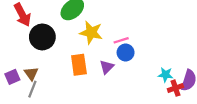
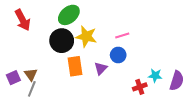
black circle: (42, 37) -> (62, 41), moved
pink line: (121, 40) -> (122, 35), moved
red cross: (175, 88) -> (140, 87), moved

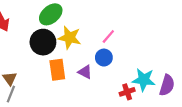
pink line: (122, 35) -> (108, 37), turned -32
purple triangle: (101, 68) -> (85, 72), turned -48
cyan star: (155, 76) -> (144, 80), size x1.5

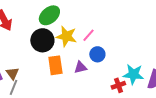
pink line: (108, 37) -> (88, 35), moved
purple triangle: (85, 72) -> (80, 67), turned -40

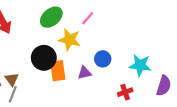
pink line: (88, 35) -> (88, 18), moved
black circle: (42, 40) -> (44, 58), moved
cyan star: (133, 74) -> (140, 65), moved

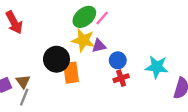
green ellipse: (51, 17) -> (84, 17), moved
purple triangle: (84, 73) -> (99, 46), moved
red cross: (125, 92) -> (121, 78), moved

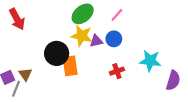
pink line: (102, 18) -> (117, 15), moved
blue circle: (118, 60) -> (114, 39), moved
gray line: (24, 97) -> (16, 89), moved

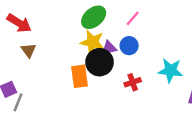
red arrow: (17, 19) -> (19, 23), turned -30
black circle: (57, 53) -> (100, 62), moved
brown triangle: (25, 74) -> (29, 50), moved

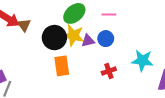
pink line: (133, 18) -> (109, 14), turned 48
brown triangle: (29, 50) -> (24, 25), moved
black circle: (100, 62) -> (54, 38), moved

